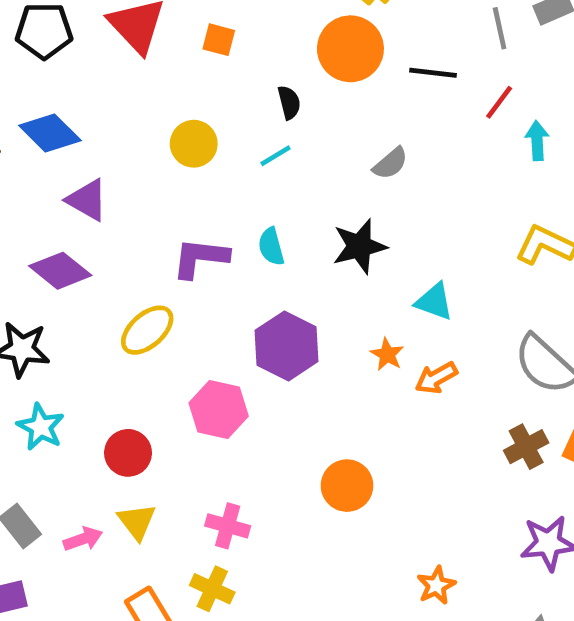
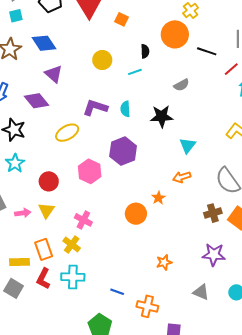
cyan triangle: (434, 302) -> (188, 146), turned 36
orange star: (387, 354) -> (158, 198), moved

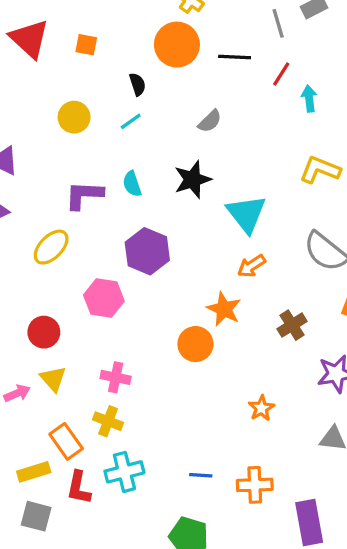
cyan triangle: (188, 146) -> (246, 214), size x1.5
orange star: (158, 198) -> (224, 309), size x1.5
brown cross: (213, 213) -> (292, 325), moved

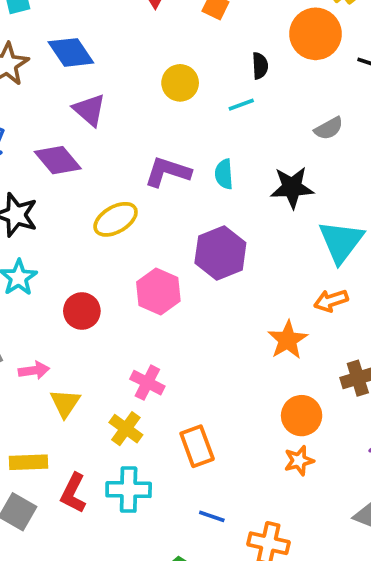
orange circle: (195, 344) -> (302, 416), moved
yellow triangle: (53, 379) -> (65, 403), moved
orange rectangle: (66, 441) -> (197, 446), moved

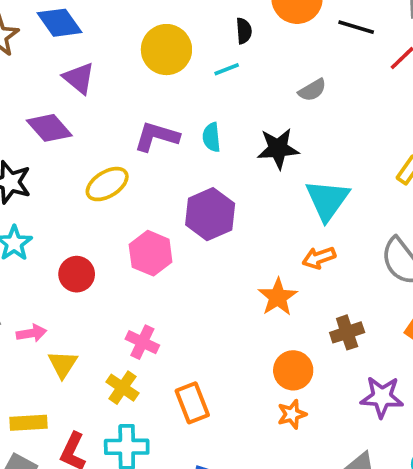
yellow circle: (180, 83) -> (166, 50), size x1.4

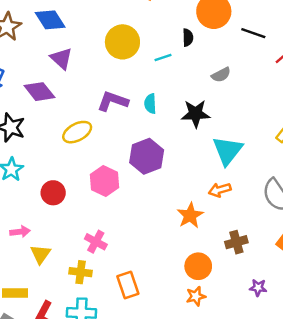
black semicircle: (244, 31) -> (188, 38), moved
yellow cross: (122, 388) -> (81, 272), turned -30
purple star: (382, 397) -> (258, 288), size x0.6

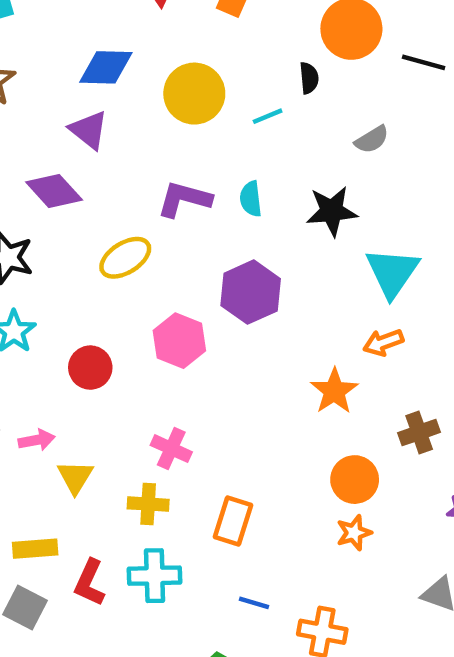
blue diamond: (50, 20) -> (106, 67), moved, turned -52
orange rectangle: (128, 285) -> (233, 521), turned 40

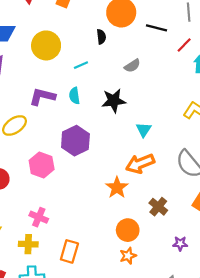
cyan line: (268, 116) -> (81, 65), moved
cyan triangle: (392, 272) -> (144, 130), size x0.6
orange arrow: (383, 343) -> (140, 164), size x1.5
brown cross: (419, 432) -> (158, 207), turned -30

